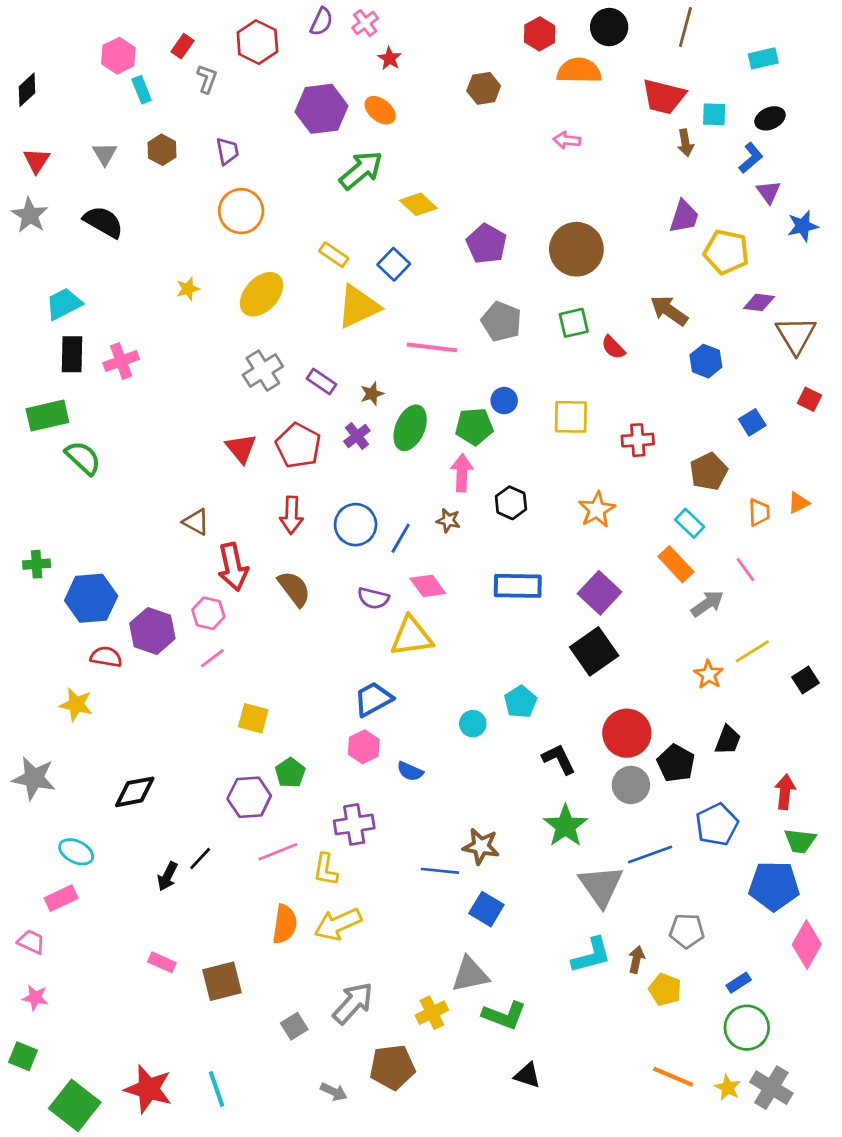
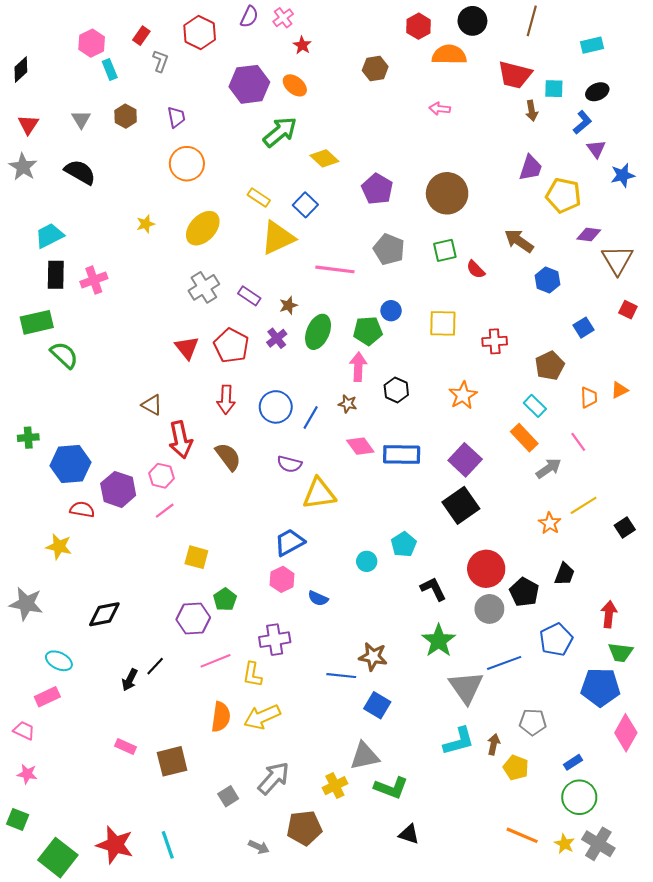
pink diamond: (428, 586) -> (360, 446), moved

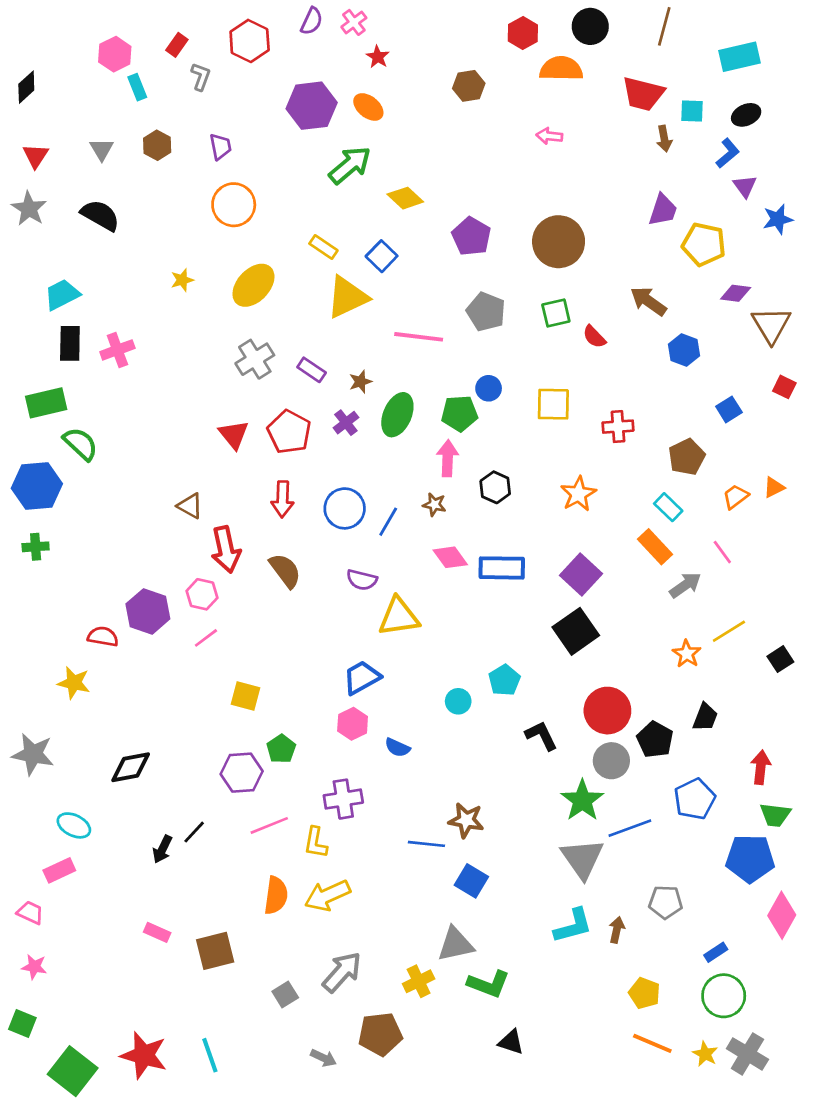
cyan rectangle: (592, 45) -> (739, 57), size x1.4
orange trapezoid: (589, 397) -> (736, 497), turned -125
blue hexagon: (71, 464) -> (37, 486), moved
green star: (439, 641) -> (582, 800), moved
yellow pentagon: (516, 768) -> (644, 993), moved

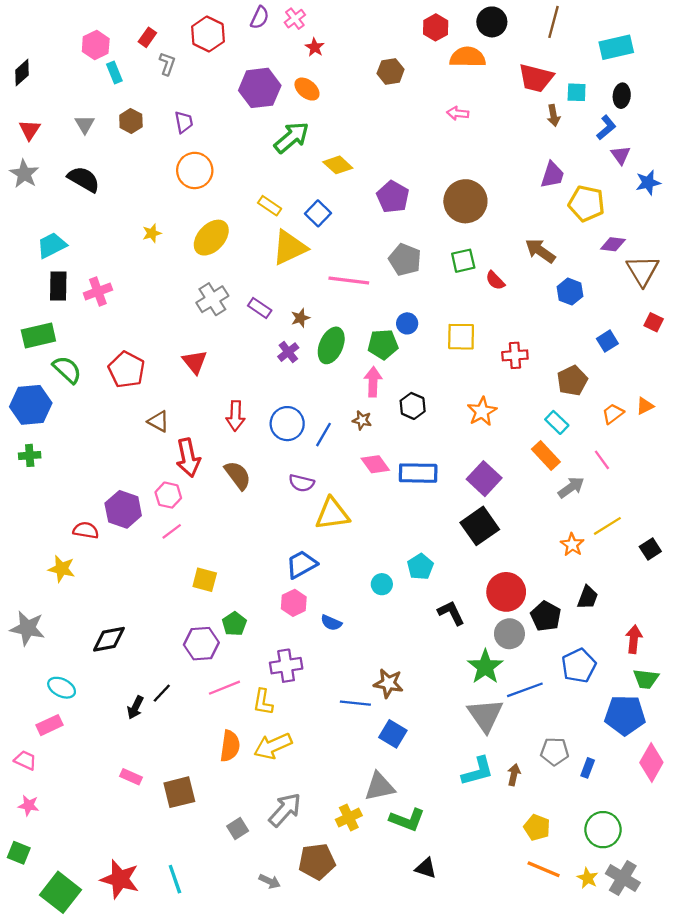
black ellipse: (746, 115) -> (622, 96), turned -60
red pentagon: (289, 432) -> (127, 370), moved
blue rectangle: (716, 952) -> (588, 768), moved, turned -36

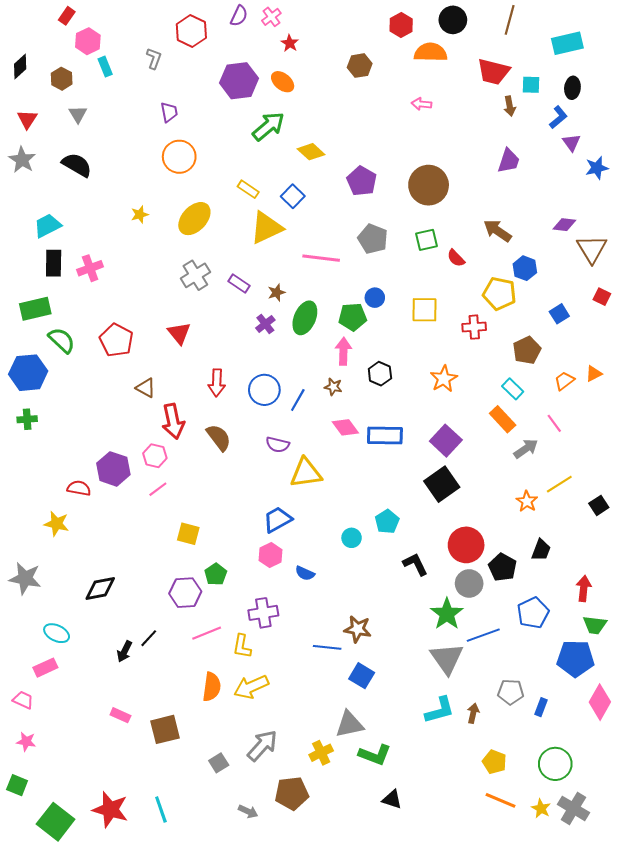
red rectangle: (147, 37) -> (67, 16), moved
brown hexagon: (131, 121) -> (62, 79), moved
yellow pentagon: (586, 203) -> (500, 294), moved

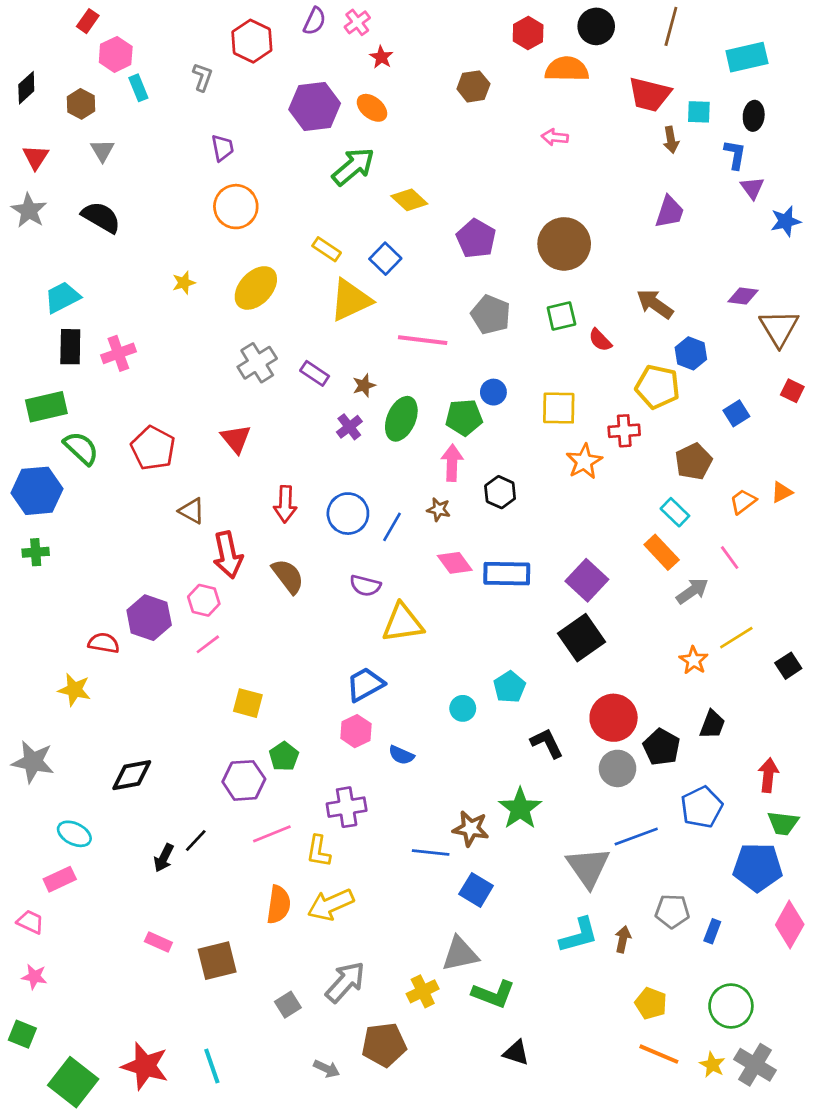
blue L-shape: (558, 117) -> (735, 155), turned -40
orange star: (444, 379) -> (584, 461), moved
green star: (447, 614) -> (520, 808), moved

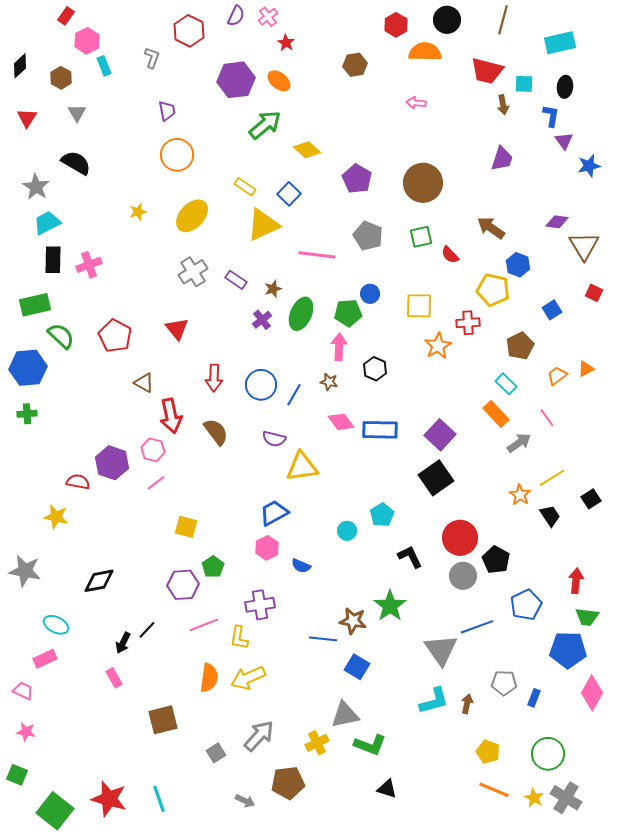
gray star: (29, 211) -> (36, 187), moved
black trapezoid: (712, 724) -> (550, 516), moved, turned -55
pink rectangle: (158, 942) -> (114, 678), moved, turned 36

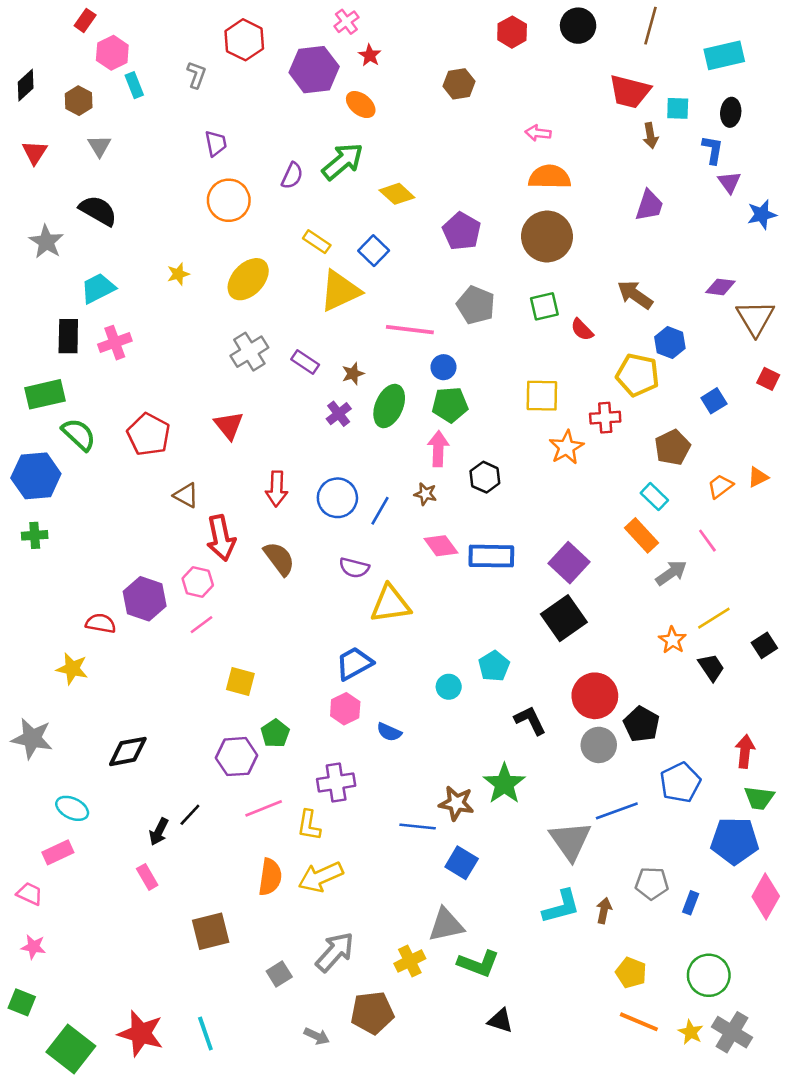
purple semicircle: (236, 16) -> (292, 176), moved
orange semicircle: (425, 52) -> (550, 177), moved
purple hexagon: (236, 80) -> (314, 70), moved
cyan trapezoid: (47, 223) -> (98, 288), moved
blue circle: (370, 294) -> (443, 367), moved

